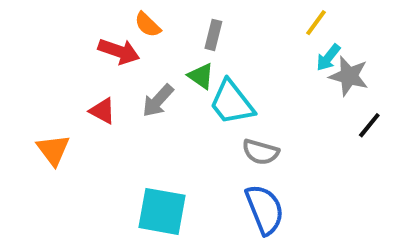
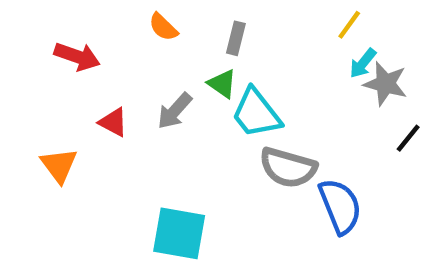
red arrow: (119, 51) -> (77, 56), moved
gray semicircle: (261, 152) -> (288, 168), size x1.4
blue semicircle: (265, 209) -> (340, 206), moved

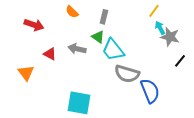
cyan arrow: (363, 63) -> (160, 28), turned 112
gray arrow: (175, 111) -> (77, 49), turned 60

